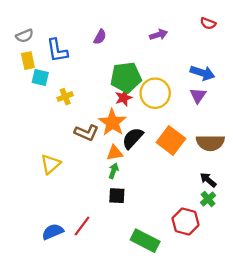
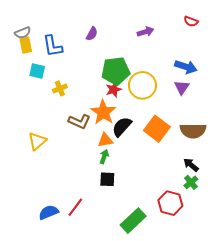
yellow rectangle: (28, 61) -> (26, 45), moved
yellow triangle: (50, 164) -> (37, 141), moved
green rectangle: (145, 241) -> (133, 221), turned -70

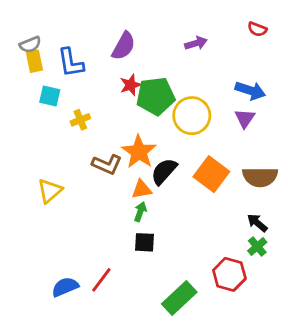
purple semicircle: (92, 34) -> (124, 46), size x1.5
red star: (114, 90) -> (131, 85), moved

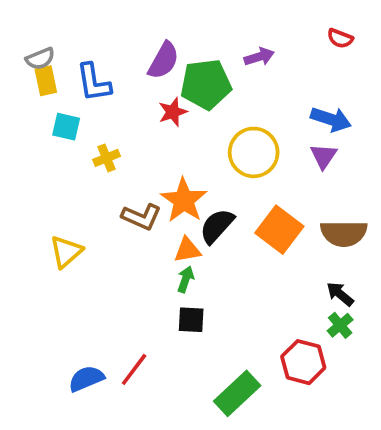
green pentagon: (156, 96) -> (206, 84), moved

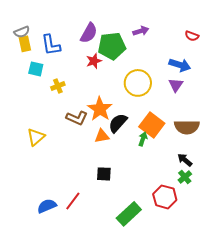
red semicircle: (340, 38) -> (192, 36), moved
green arrow: (186, 279) -> (143, 139), moved

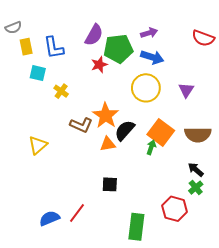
gray semicircle: (22, 32) -> (13, 28), moved
red semicircle: (192, 36) -> (203, 38), size x1.5
blue arrow: (180, 65) -> (152, 57), moved
yellow cross: (58, 86) -> (61, 91), turned -32
green rectangle: (129, 214) -> (136, 227), turned -40

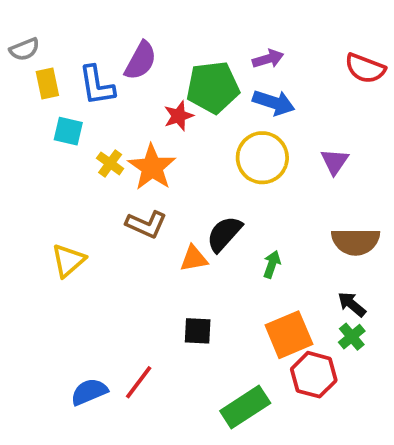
purple semicircle: (94, 35) -> (141, 61), moved
orange star: (106, 115) -> (152, 167), moved
orange square: (161, 132) -> (289, 335), moved, turned 30
green rectangle: (136, 227) -> (245, 407), turned 50

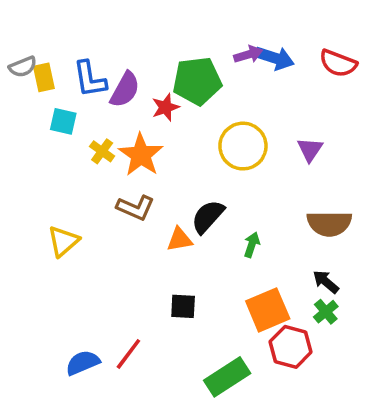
gray semicircle: (24, 49) -> (23, 67), moved
purple semicircle: (141, 61) -> (125, 90), moved
blue arrow: (274, 103) -> (275, 58), moved

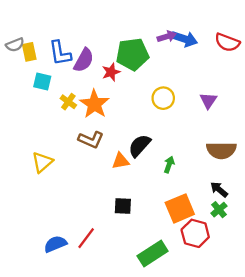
yellow circle: (243, 146) -> (163, 98), size x0.7

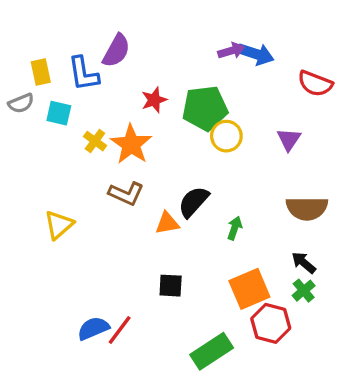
red semicircle: (227, 42) -> (315, 84), moved
gray semicircle: (15, 45) -> (21, 103), moved
green pentagon: (132, 54) -> (205, 108), moved
purple semicircle: (84, 60) -> (116, 51), moved
blue semicircle: (55, 244) -> (93, 328), moved

